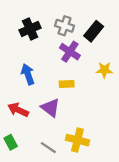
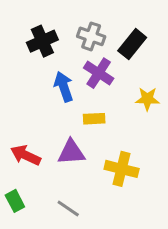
blue arrow: (28, 74) -> (64, 87), moved
purple triangle: (50, 108) -> (71, 152), turned -42
yellow cross: (77, 140) -> (122, 169), moved

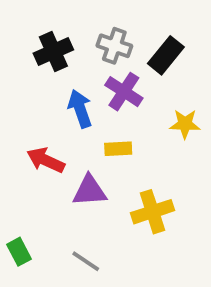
red arrow: (26, 155) -> (46, 160), moved
yellow cross: (122, 169) -> (152, 212), turned -32

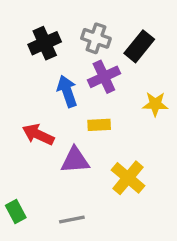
purple cross: (124, 92) -> (104, 77), turned 32
yellow cross: (152, 212) -> (128, 178), turned -32
gray line: (86, 261) -> (72, 220), turned -45

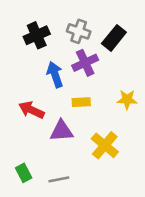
yellow star: (155, 104) -> (127, 99), moved
green rectangle: (16, 211) -> (24, 173), moved

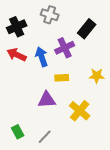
gray cross: (79, 31) -> (50, 15), moved
black cross: (37, 35) -> (17, 27), moved
red arrow: (31, 110) -> (17, 55), moved
gray line: (59, 179) -> (45, 137), turned -35

